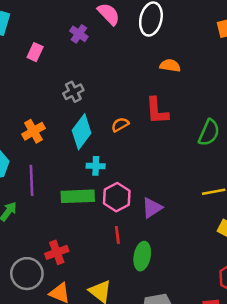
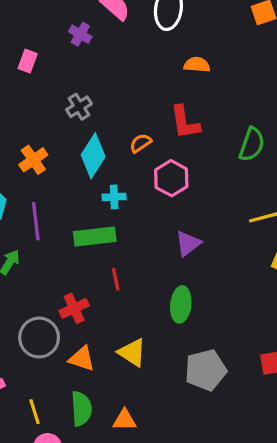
pink hexagon: (117, 197) -> (171, 178), moved
red line: (117, 235) -> (116, 279), moved

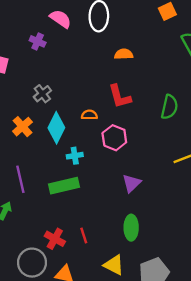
orange semicircle: (140, 143) -> (89, 115), turned 42
orange cross: (33, 160) -> (23, 127), moved
red line: (116, 279) -> (84, 236), moved
red cross: (74, 308) -> (55, 239), turned -30
yellow triangle: (132, 353) -> (114, 265), moved

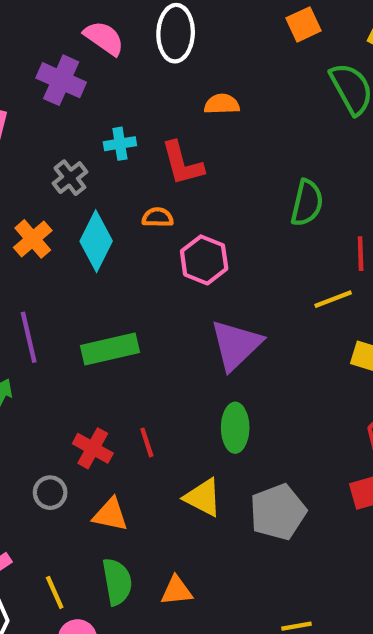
purple cross: (38, 41) -> (61, 80), size x1.5
red L-shape: (120, 96) -> (182, 163), moved
cyan cross: (75, 156) -> (120, 144), moved
purple triangle: (132, 183) -> (236, 345), size x1.5
gray circle: (32, 263) -> (50, 493), size x0.6

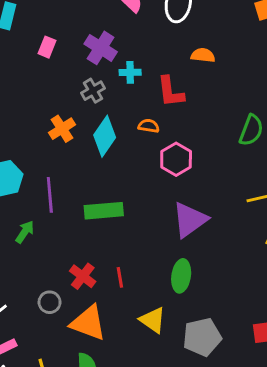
purple cross: (61, 80) -> (101, 48), moved
orange triangle: (110, 515) -> (88, 323), size x1.5

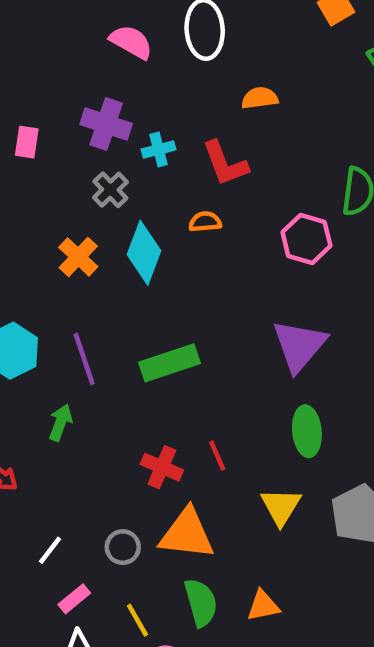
pink hexagon: (176, 159) -> (306, 239), moved
gray circle: (50, 302) -> (123, 547), moved
yellow triangle: (153, 320) -> (281, 507), turned 40

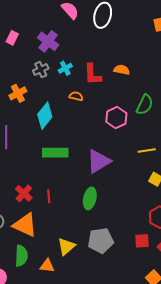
orange semicircle: (260, 98) -> (122, 70), moved
cyan cross: (159, 149) -> (65, 68), moved, turned -32
cyan diamond: (144, 253) -> (45, 116), moved
green rectangle: (169, 363) -> (55, 153), moved
yellow triangle: (281, 507) -> (66, 246), moved

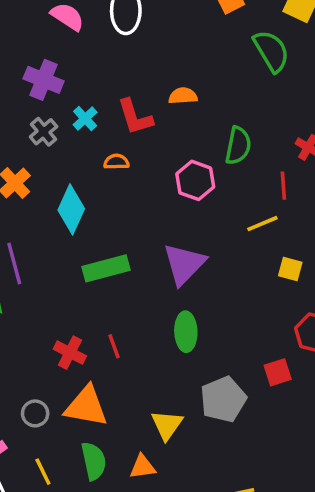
red square: (142, 241) -> (278, 372), moved

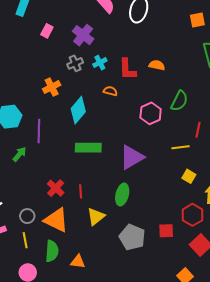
gray pentagon: (223, 399) -> (132, 237), turned 30
yellow triangle: (167, 425) -> (96, 217), moved
yellow line: (43, 472) -> (25, 240), moved

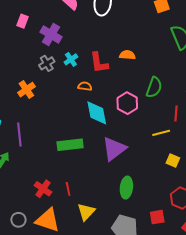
pink rectangle: (47, 31) -> (22, 21), moved
cyan diamond: (78, 110) -> (97, 113), moved, turned -44
green ellipse: (122, 195) -> (126, 188), moved

